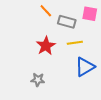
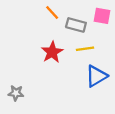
gray star: (38, 80) -> (16, 93), moved

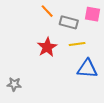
blue triangle: (96, 76) -> (87, 69), turned 35

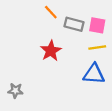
pink square: (92, 14) -> (97, 25), moved
yellow line: (77, 44) -> (97, 47), moved

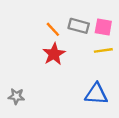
orange line: (51, 12) -> (53, 29), moved
blue triangle: (94, 74) -> (96, 94), moved

